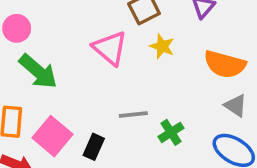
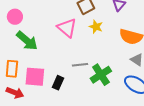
green cross: (171, 132) -> (101, 75), size x1.5
pink square: (53, 136) -> (35, 77), turned -35

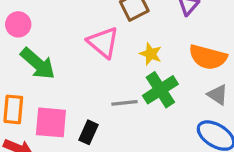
yellow star: (96, 27) -> (151, 54), moved
green cross: (101, 75) -> (160, 90), moved

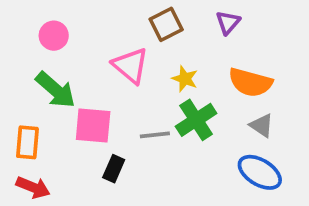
pink circle: (18, 24) -> (54, 36), moved
pink square: (51, 122) -> (93, 126), moved

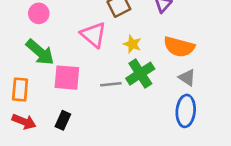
black rectangle: (114, 169) -> (63, 120), moved
blue ellipse: (260, 172) -> (186, 111), turned 64

